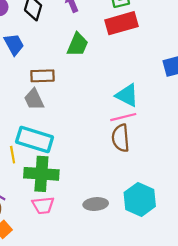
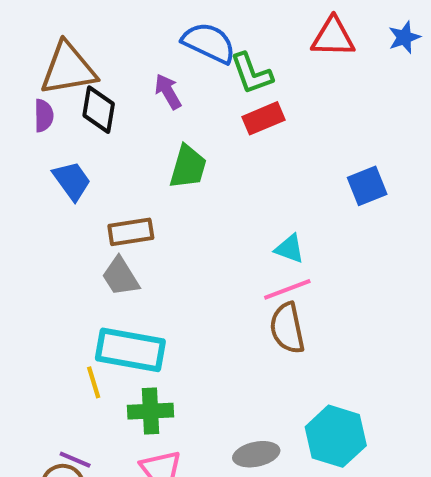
red rectangle: (122, 23) -> (264, 118), size x0.7
cyan triangle: (127, 95) -> (290, 249), size x0.7
green cross: (41, 174) -> (151, 411), size x0.7

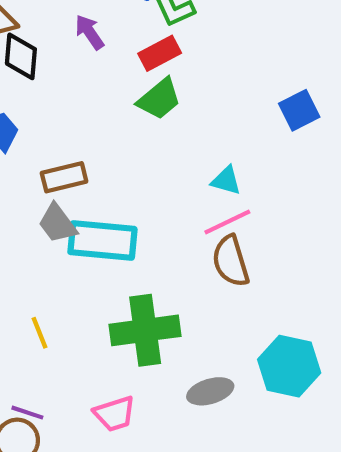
red rectangle: (264, 118) -> (160, 53), moved
green trapezoid: (188, 167) -> (159, 99), moved, turned 39
cyan rectangle: (130, 350) -> (102, 240), moved
green cross: (151, 411) -> (145, 330), moved, size x1.5

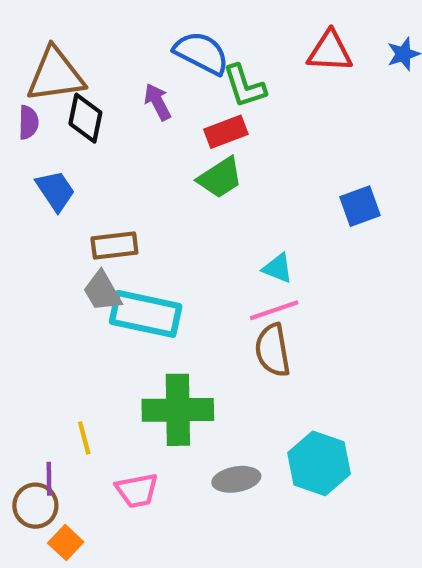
yellow line: (39, 333) -> (84, 438), moved
purple line: (27, 413) -> (49, 479), turned 64

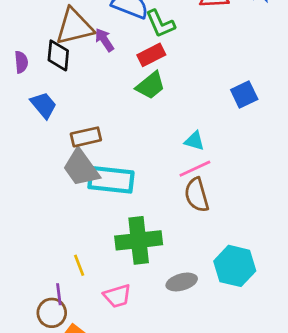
brown triangle: (55, 75) -> (74, 27), moved
gray trapezoid: (102, 291) -> (81, 168), size x1.4

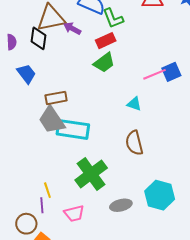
purple arrow: (104, 40) -> (72, 28), turned -30
pink line: (195, 169) -> (154, 74), moved
green cross: (139, 240) -> (91, 174), turned -32
purple line: (59, 294) -> (42, 205), moved

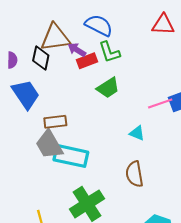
green L-shape: (113, 18) -> (109, 52), moved
red rectangle: (106, 41) -> (87, 61), moved
blue trapezoid: (26, 74) -> (26, 94), size x1.4

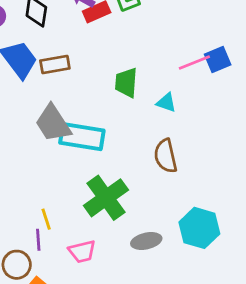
green trapezoid: (108, 88) -> (126, 83), moved, turned 130
brown rectangle: (55, 122) -> (55, 64), moved

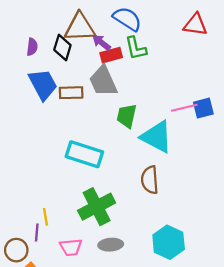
cyan triangle: (166, 103) -> (157, 137), size x2.0
gray trapezoid: (53, 123) -> (103, 81), moved
gray ellipse: (146, 241) -> (111, 245), moved

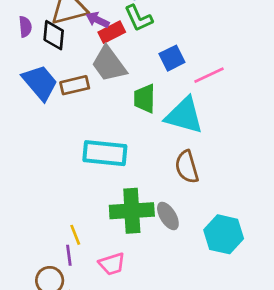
purple semicircle: (32, 47) -> (25, 27), moved
blue square: (203, 108) -> (172, 58), moved
green cross: (97, 207) -> (132, 211), turned 36
gray ellipse: (111, 245) -> (168, 216), moved, turned 75

